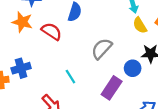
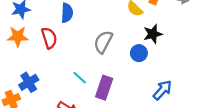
red semicircle: (52, 31) -> (49, 38), turned 54
purple rectangle: (112, 88) -> (104, 88), moved

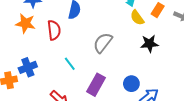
blue circle: (139, 53) -> (131, 84), moved
cyan line: (80, 78) -> (70, 64), moved

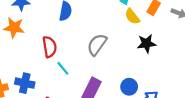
red semicircle: (54, 30) -> (50, 47), moved
blue cross: (28, 67) -> (25, 83), moved, turned 36

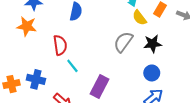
gray semicircle: (97, 45) -> (123, 42), moved
blue circle: (129, 87) -> (152, 73), moved

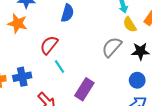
red semicircle: (60, 45) -> (49, 45), turned -138
blue cross: (36, 79) -> (22, 77), turned -30

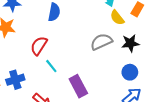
gray semicircle: (112, 47) -> (101, 42), turned 30
purple rectangle: (84, 89) -> (78, 86), turned -55

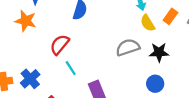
blue cross: (15, 80) -> (30, 79), turned -30

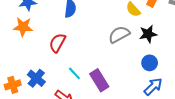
cyan line: (71, 68) -> (74, 73), moved

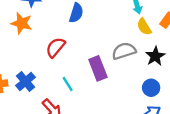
black star: (148, 34) -> (155, 56), turned -30
purple rectangle: (99, 80) -> (98, 68), moved

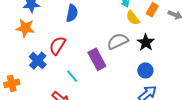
blue cross: (25, 81) -> (38, 61), moved

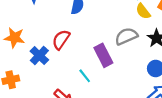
orange star: (25, 28) -> (14, 38), moved
cyan line: (72, 76) -> (85, 76), moved

